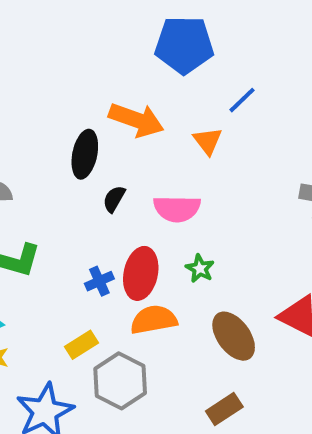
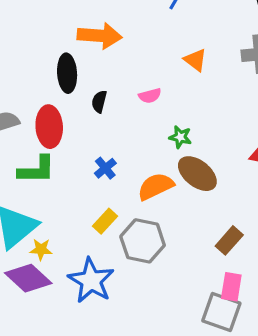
orange triangle: (208, 141) -> (195, 60), moved
pink semicircle: (177, 209) -> (150, 96), size x0.6
red ellipse: (141, 273) -> (49, 127), moved
brown ellipse: (234, 336) -> (197, 174), moved

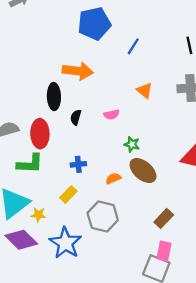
blue cross: (105, 168) -> (78, 164), turned 32
orange semicircle: (156, 186) -> (113, 178), size x0.6
yellow rectangle: (105, 221) -> (68, 194), moved
yellow star: (41, 249) -> (38, 215), moved

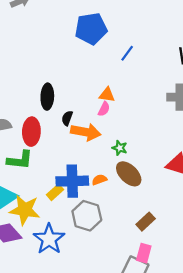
orange arrow: (78, 71) -> (86, 132), moved
orange triangle: (145, 91) -> (107, 95), moved, turned -35
pink semicircle: (112, 114) -> (104, 109), moved, turned -56
blue cross: (78, 164) -> (72, 181), moved, size x2.0
yellow star: (38, 215) -> (25, 210), size x2.0

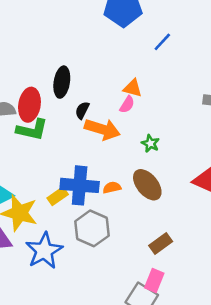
red ellipse: (31, 132) -> (29, 105), moved
green star: (120, 148) -> (150, 143), moved
green L-shape: (20, 160) -> (32, 130), moved

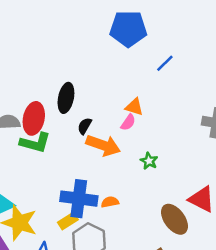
brown ellipse: (147, 185) -> (174, 219), moved
yellow rectangle: (58, 196) -> (68, 221), moved

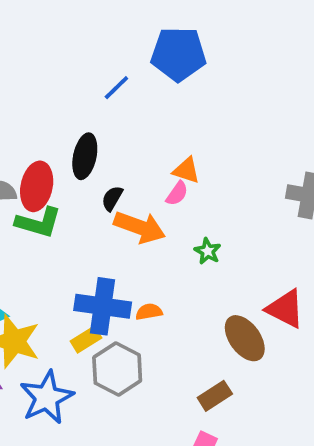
blue line: (165, 63) -> (116, 88), moved

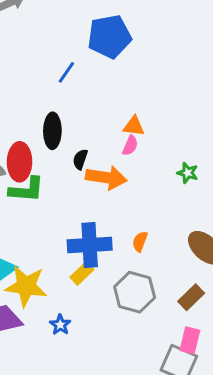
green star: (208, 251) -> (188, 173), moved
orange semicircle: (149, 312) -> (140, 241), moved, turned -48
gray hexagon: (117, 369) -> (135, 292), moved
blue star: (47, 397) -> (60, 325), size x0.5

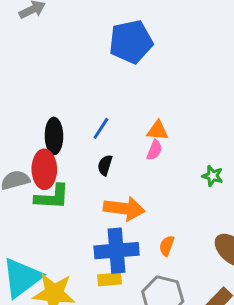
blue line: (66, 72) -> (101, 128), moved
black ellipse: (52, 131) -> (54, 136), moved
orange arrow: (106, 178) -> (124, 209), moved
yellow rectangle: (82, 273) -> (110, 279), turned 40

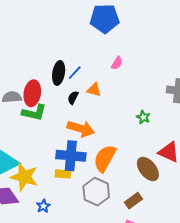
orange triangle: (158, 131) -> (94, 90), moved
black ellipse: (54, 136) -> (59, 73), moved
pink semicircle: (154, 150) -> (117, 63), moved
orange semicircle: (167, 246) -> (105, 158), size x2.0

